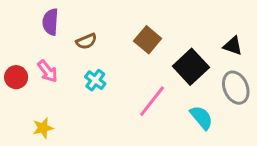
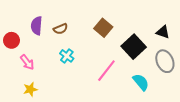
purple semicircle: (50, 22) -> (37, 26), moved
pink arrow: (47, 71) -> (27, 62), moved
red circle: (16, 77) -> (11, 40), moved

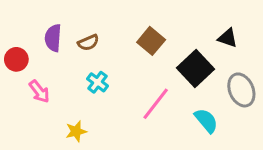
black triangle: (163, 32) -> (228, 38), moved
yellow star: (30, 89) -> (76, 131), moved

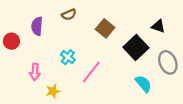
brown semicircle: (88, 43) -> (69, 15), moved
pink arrow: (39, 92) -> (35, 72), moved, turned 42
pink line: (156, 104) -> (91, 72), moved

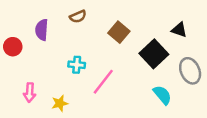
cyan cross: (68, 57) -> (77, 65), turned -32
pink arrow: (35, 72) -> (30, 93), moved

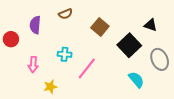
pink arrow: (30, 93) -> (33, 64), moved

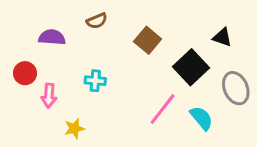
purple semicircle: (35, 25) -> (52, 37), turned 90
red circle: (11, 39) -> (25, 73), moved
pink line: (87, 68) -> (163, 109), moved

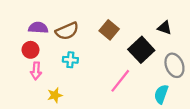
brown semicircle: (97, 21) -> (67, 31), moved, size x1.5
red circle: (25, 73) -> (31, 50), moved
cyan semicircle: (201, 118) -> (161, 94), moved, turned -120

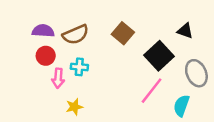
red circle: (31, 50) -> (46, 56), moved
pink arrow: (36, 71) -> (58, 78), moved
pink line: (120, 81) -> (152, 91), moved
yellow star: (55, 95) -> (74, 107), moved

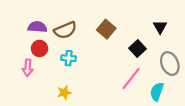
black triangle: (185, 31) -> (160, 27), turned 40
black square: (159, 56) -> (137, 48), size x0.7
pink arrow: (58, 78) -> (28, 68), moved

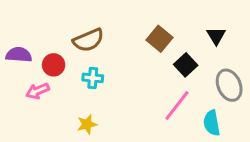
purple semicircle: (37, 27) -> (19, 55), moved
brown square: (106, 29) -> (159, 39), moved
pink arrow: (28, 68) -> (38, 91), turned 63
cyan semicircle: (157, 92) -> (212, 123), turned -30

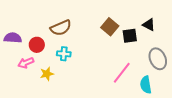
black triangle: (216, 36) -> (149, 25), turned -32
black square: (186, 65) -> (130, 36), moved, turned 35
yellow star: (87, 124) -> (47, 74), moved

